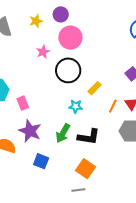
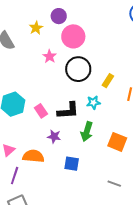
purple star: (30, 131) -> (54, 136), size x0.6
black L-shape: (89, 137) -> (68, 111), moved
orange square: (85, 169) -> (117, 142), moved
gray line: (78, 190) -> (114, 184), turned 40

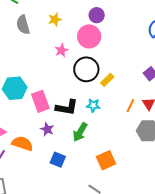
purple circle: (59, 16) -> (97, 15), moved
yellow rectangle: (108, 81) -> (107, 80), moved
pink rectangle: (41, 111) -> (40, 101), size x1.5
orange square: (117, 142) -> (106, 160), moved, turned 30

